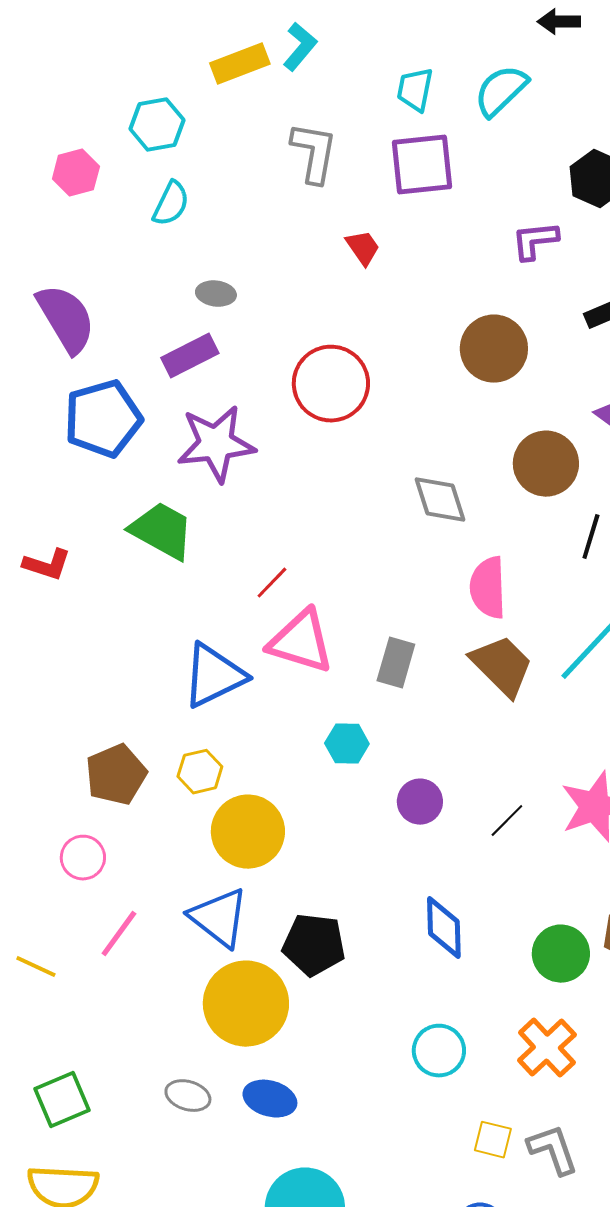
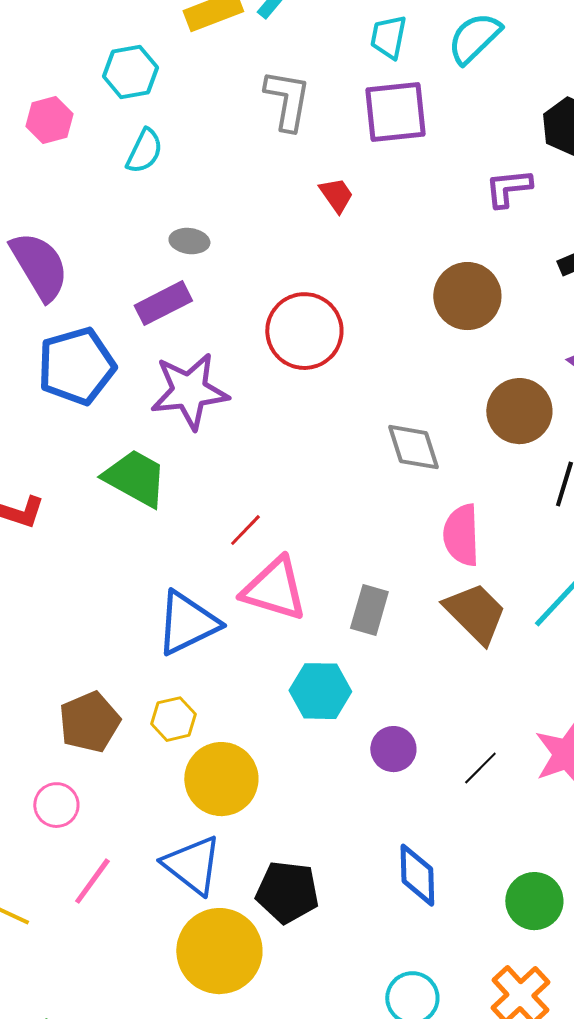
cyan hexagon: (347, 744) -> (320, 691), size x1.4

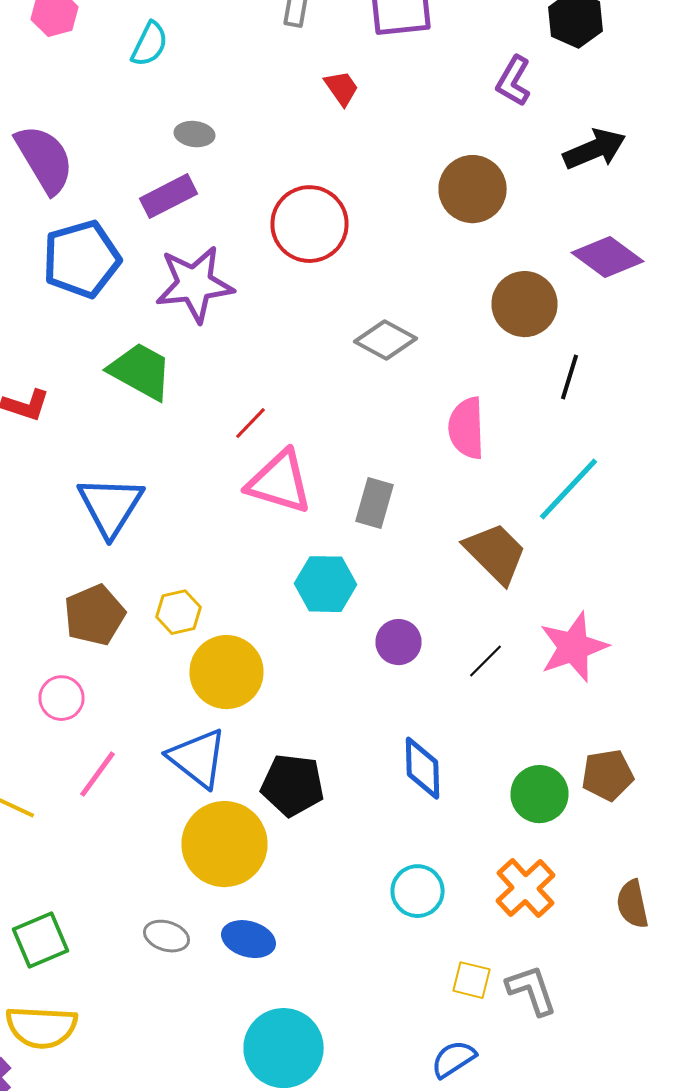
purple L-shape: (508, 188) -> (514, 81), turned -54
gray diamond: (413, 447) -> (386, 340), moved, turned -44
brown trapezoid: (475, 613) -> (496, 553), moved
blue triangle: (187, 623) -> (110, 506), moved, turned -32

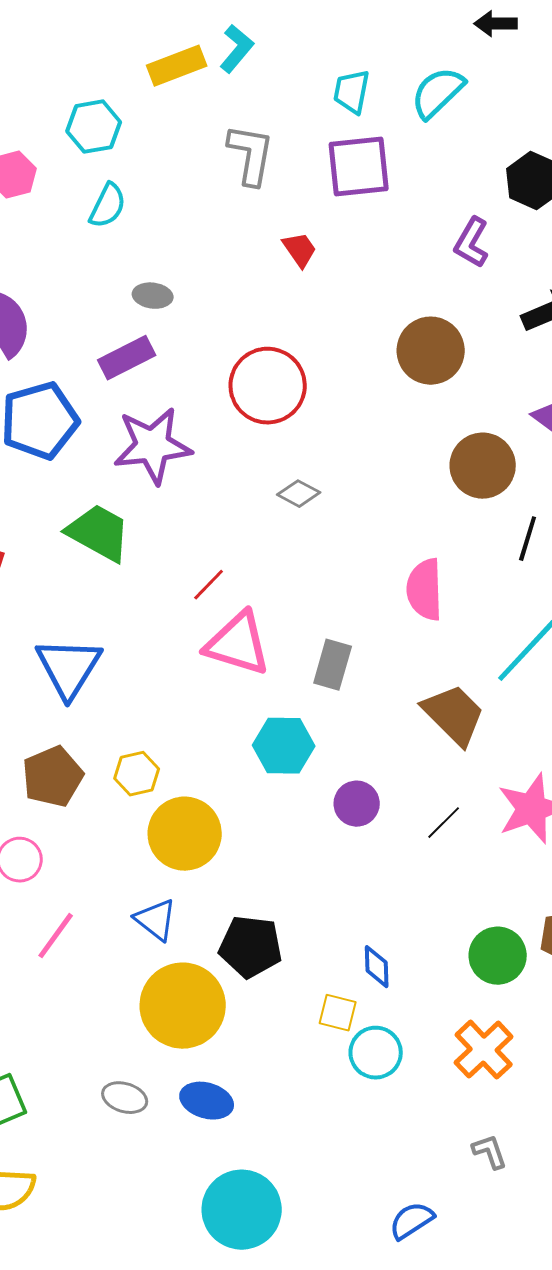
gray diamond: (386, 340) -> (299, 494), moved, size x0.7
blue triangle: (198, 758) -> (156, 920), size x0.7
blue diamond: (422, 768) -> (377, 967), moved, size x0.7
yellow square: (472, 980) -> (338, 1013), moved
gray L-shape: (532, 990) -> (490, 1152), size x0.7

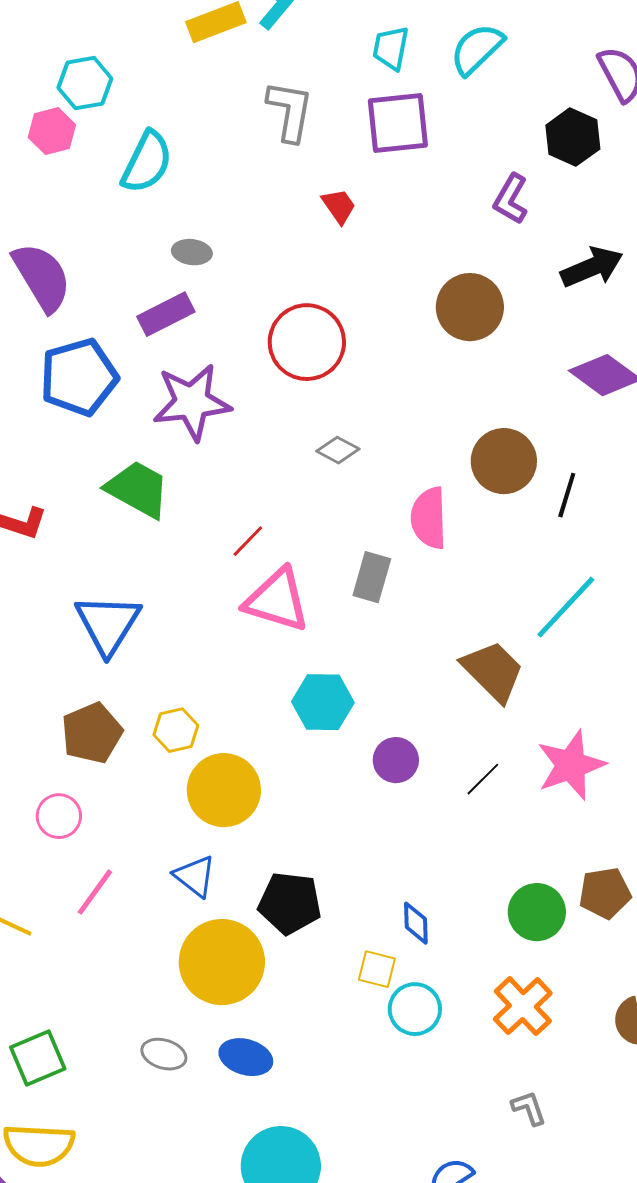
cyan hexagon: (94, 127) -> (85, 83), moved
cyan semicircle: (108, 206) -> (147, 162), size x1.4
brown circle: (483, 466) -> (504, 461), moved
pink semicircle: (425, 590) -> (429, 518), moved
gray rectangle: (333, 665) -> (372, 577), moved

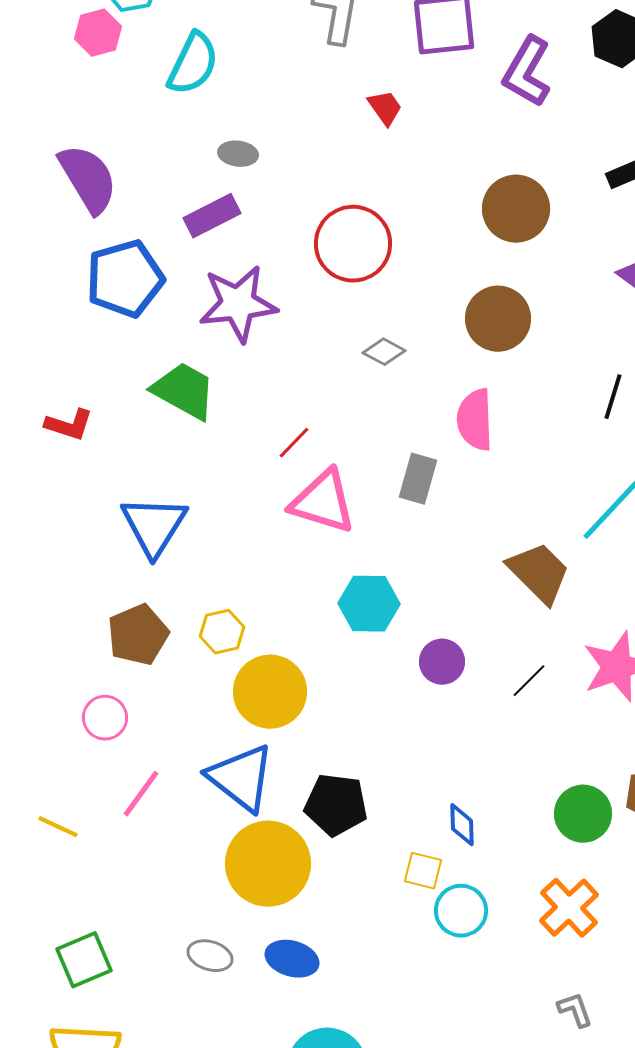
purple L-shape: (511, 199) -> (527, 72), moved, size x1.4
brown circle: (504, 461) -> (498, 319), moved
blue triangle: (195, 876) -> (241, 778), size x1.6

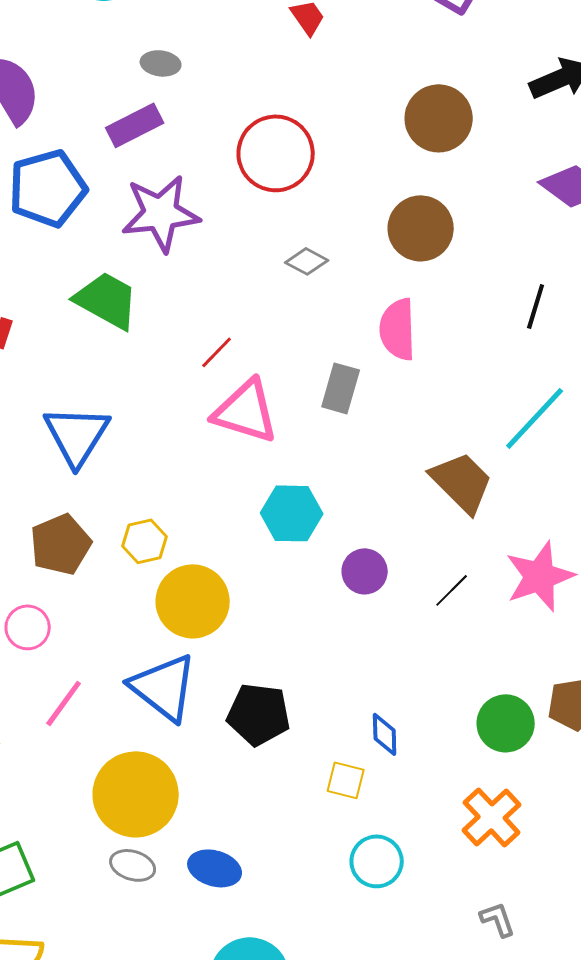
yellow circle: (268, 864) -> (136, 794), moved
cyan circle: (461, 911) -> (377, 861), moved

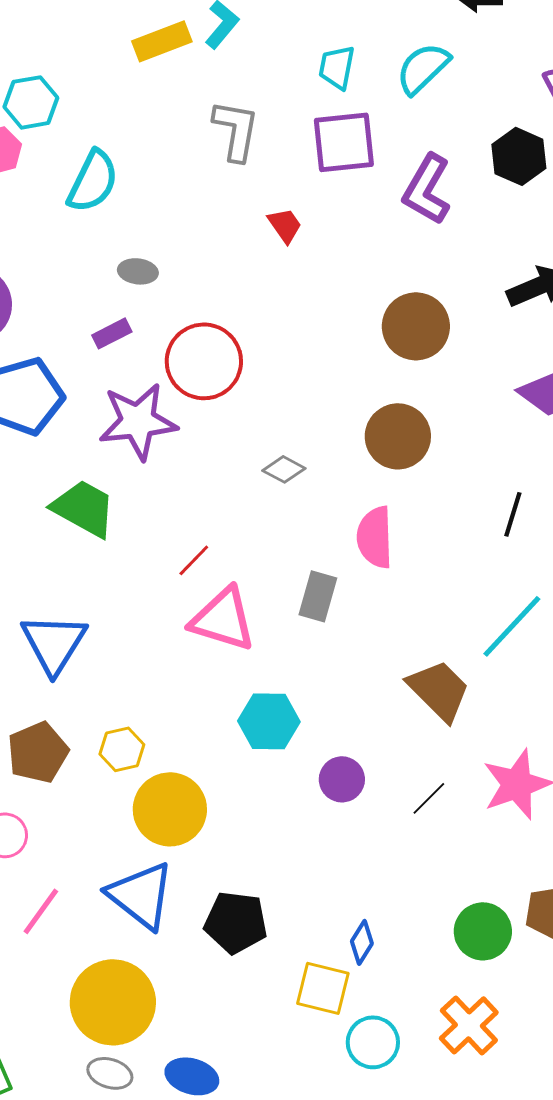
purple rectangle: (135, 125) -> (112, 333), size x0.7
red circle: (276, 153) -> (204, 361), moved
blue diamond: (385, 734) -> (362, 942), turned 33
yellow square: (346, 780) -> (323, 988), size x1.4
cyan circle: (377, 861) -> (373, 1042), moved

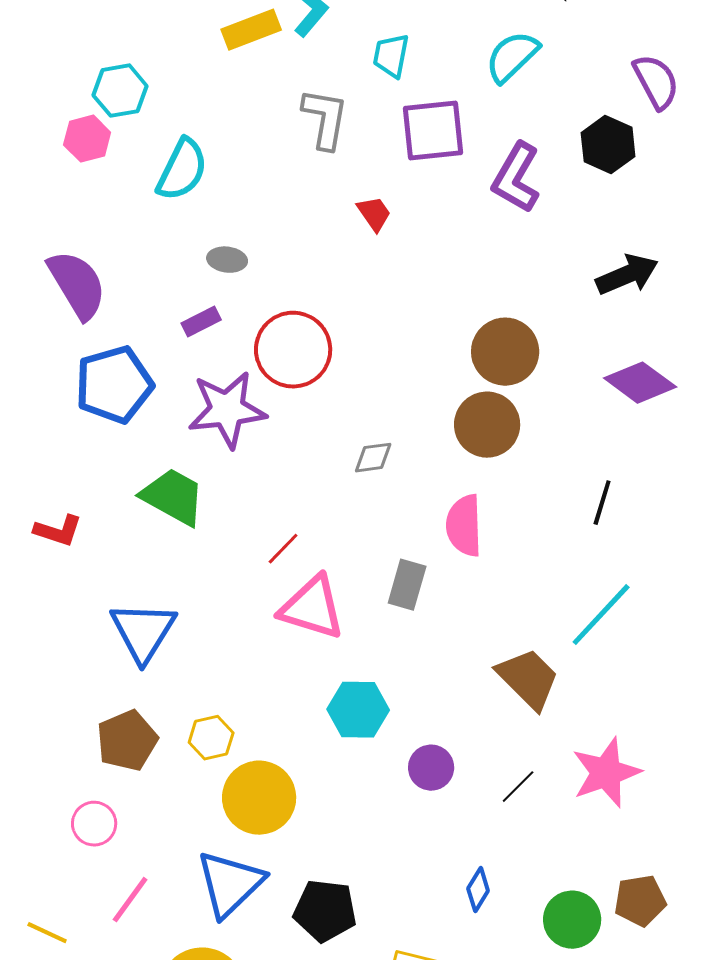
cyan trapezoid: (337, 67) -> (391, 56), moved
brown circle: (416, 326) -> (505, 352), moved
gray diamond: (284, 469) -> (373, 458), turned -36
blue triangle: (141, 895) -> (230, 884), turned 38
blue diamond: (362, 942) -> (478, 890), moved

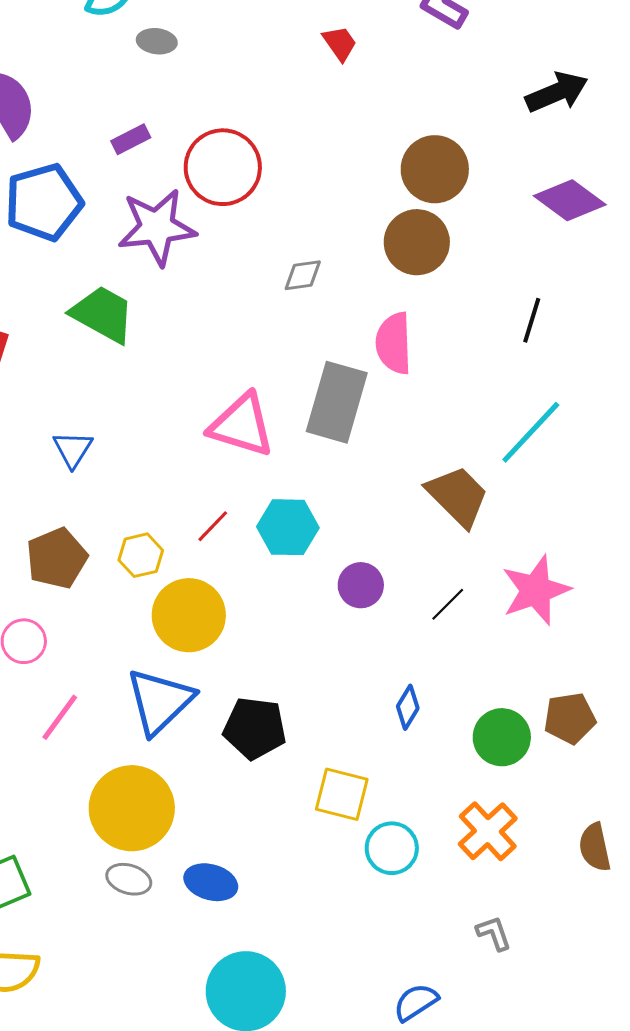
red trapezoid: (374, 214) -> (340, 43), moved
gray ellipse: (227, 260) -> (157, 41), moved
red line: (283, 549) -> (213, 526), moved
gray rectangle: (407, 585) -> (337, 402), size x1.6
blue triangle: (143, 632) -> (73, 449), size x0.6

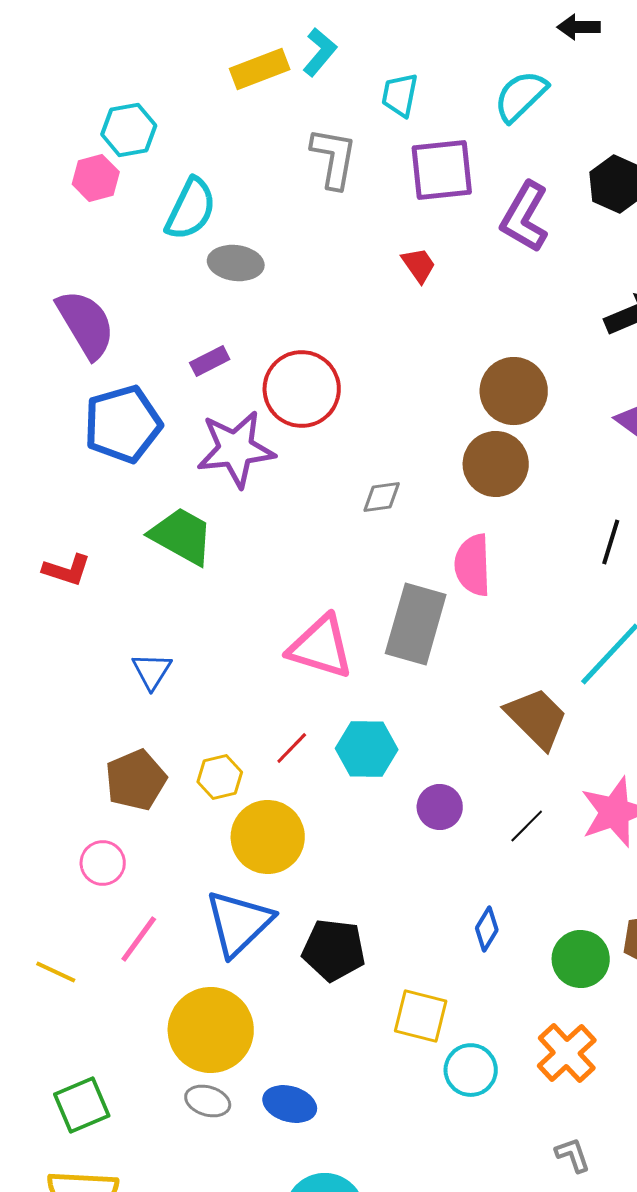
gray ellipse: (157, 41) -> (236, 263), size x1.4

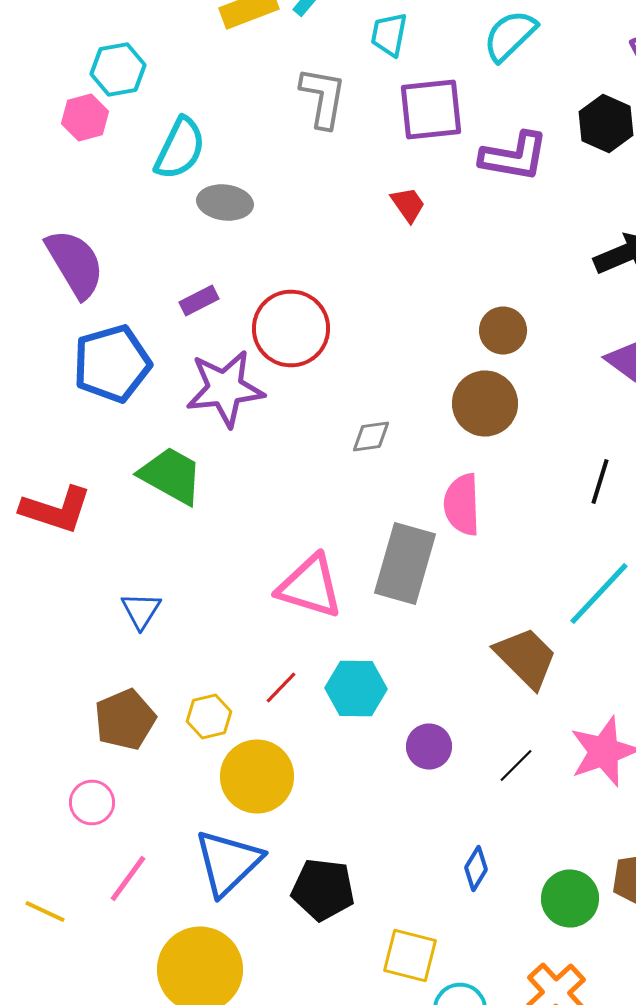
purple L-shape: (525, 217) -> (514, 156), turned -110
brown circle: (514, 391) -> (503, 330), size x0.7
red L-shape: (67, 570) -> (56, 510), size x1.5

